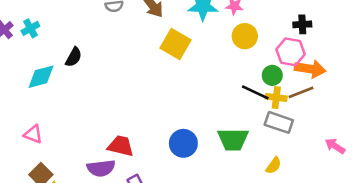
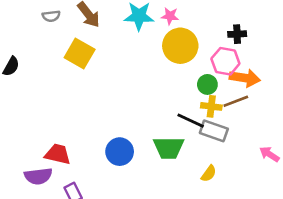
yellow circle: (245, 36) -> (180, 46), size x1.4
yellow square: (176, 44) -> (80, 53), moved
black line: (255, 92) -> (191, 121), moved

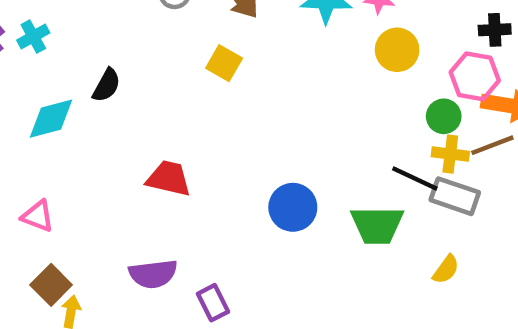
yellow circle: (180, 46) -> (397, 50), size x0.7
yellow square: (80, 53) -> (224, 63), size x0.7
blue circle: (120, 152) -> (293, 207), moved
red trapezoid: (58, 154) -> (169, 178), moved

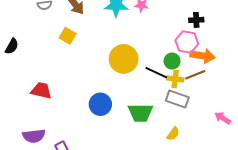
yellow circle: (397, 50) -> (124, 59), moved, size x1.4
black line: (415, 178) -> (156, 73), moved

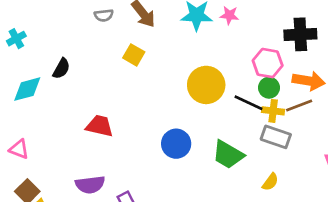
black cross: (196, 20) -> (300, 34), size x1.6
pink hexagon: (187, 42) -> (268, 63), moved
green trapezoid: (140, 113) -> (228, 155), turned 30

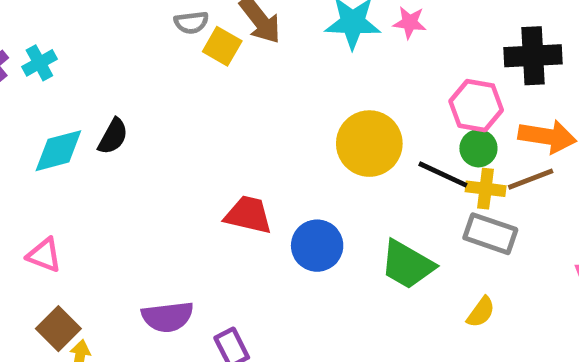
yellow square: (134, 55) -> (222, 46), moved
black semicircle: (61, 69) -> (113, 136), moved
red trapezoid: (100, 126) -> (248, 215), moved

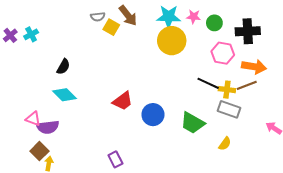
yellow circle: (369, 144) -> (172, 41), moved
green circle: (478, 148) -> (214, 23), moved
cyan diamond: (58, 151) -> (64, 95), moved, turned 60
red trapezoid: (248, 215) -> (123, 101), turned 130
purple semicircle: (168, 317) -> (48, 127), moved

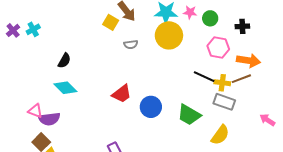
gray semicircle: (98, 17) -> (131, 44), moved
black cross: (248, 31) -> (242, 26), size x0.6
yellow semicircle: (225, 144) -> (220, 135), size x1.5

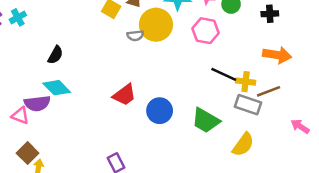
yellow circle: (169, 35) -> (156, 25), moved
pink hexagon: (218, 48) -> (206, 31), moved
brown line: (241, 79) -> (269, 91), moved
purple semicircle: (49, 119) -> (37, 103), moved

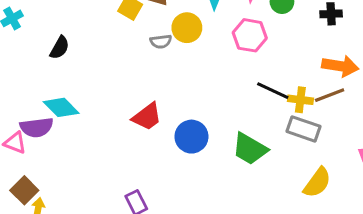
yellow circle: (156, 25) -> (187, 28), size x0.7
black semicircle: (55, 55) -> (60, 48), moved
brown line: (269, 91) -> (330, 95), moved
yellow semicircle: (243, 145) -> (317, 183), moved

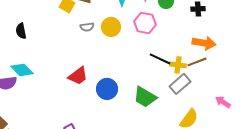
yellow circle: (187, 28) -> (111, 27), moved
black semicircle: (60, 48) -> (21, 31), turned 140
gray rectangle: (303, 129) -> (180, 84), turned -60

